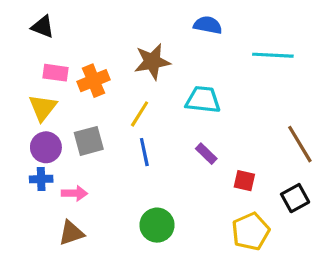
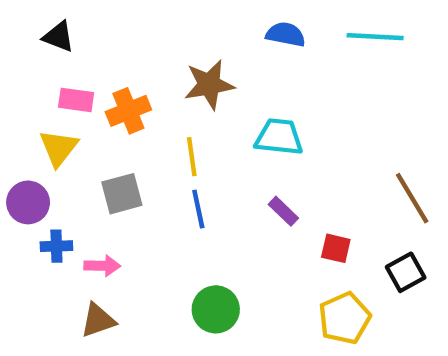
cyan line: (273, 55) -> (375, 37), moved
yellow line: (140, 114) -> (192, 157), turned -40
purple circle: (46, 147) -> (28, 202), moved

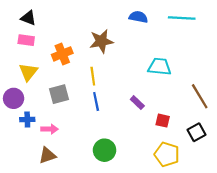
pink rectangle: (76, 100) -> (26, 40), moved
cyan trapezoid: (279, 137) -> (159, 67), moved
yellow pentagon: (345, 318) -> (167, 154), turned -30

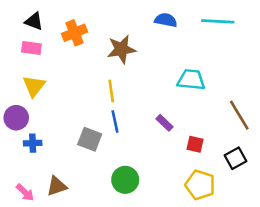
orange cross: (62, 54) -> (75, 33), moved
gray square: (59, 94) -> (90, 139), moved, turned 36
pink arrow: (50, 129) -> (25, 192), moved, turned 42

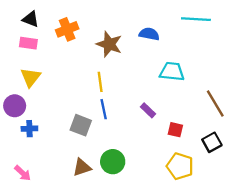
blue semicircle: (166, 20) -> (149, 34), moved
brown star: (121, 49) -> (109, 44), turned 30
brown triangle: (57, 186) -> (82, 167), moved

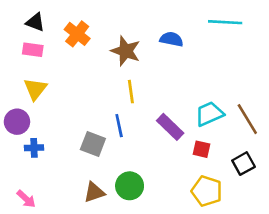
orange cross: (67, 29) -> (77, 34), turned -30
cyan trapezoid: (172, 72) -> (209, 114), moved, turned -30
yellow line: (100, 82) -> (131, 92), moved
purple rectangle: (148, 110) -> (170, 127), size x1.5

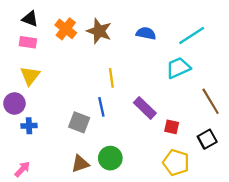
cyan line: (225, 22) -> (192, 36), moved, turned -36
brown star: (126, 51) -> (99, 31), moved
cyan trapezoid: (209, 114) -> (178, 68), moved
pink arrow: (26, 199) -> (22, 169), turned -90

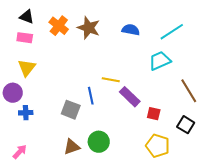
yellow line: (111, 78) -> (111, 80), moved, turned -72
black square: (207, 139) -> (186, 125), turned -30

